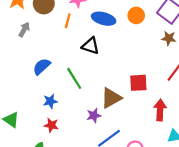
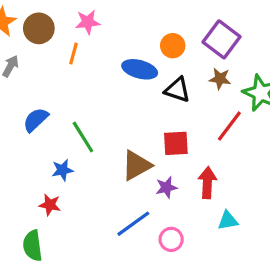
blue ellipse: (104, 19) -> (140, 69), moved
black triangle: (91, 46) -> (177, 90), moved
blue star: (50, 101) -> (62, 170), moved
purple star: (94, 115) -> (166, 187), moved

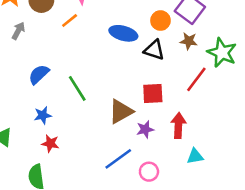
orange circle: (173, 46) -> (160, 21), moved
orange line: (73, 54) -> (70, 21), turned 36
blue star: (62, 170) -> (43, 115), moved

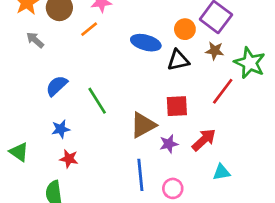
gray arrow: (18, 31) -> (35, 40), turned -78
black triangle: (154, 50) -> (178, 60), turned -30
red arrow: (178, 126) -> (204, 140), turned 45
blue line: (118, 159) -> (140, 175), turned -60

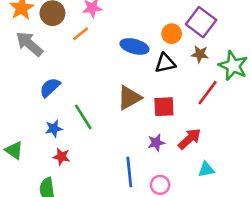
gray arrow: (35, 40) -> (29, 44), size x1.6
green line: (97, 101) -> (83, 117), moved
brown triangle: (143, 125) -> (129, 98), moved

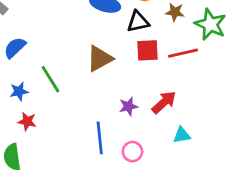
red line: (208, 93) -> (183, 53), turned 40
red square: (164, 107) -> (148, 50), moved

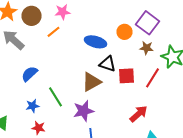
black triangle: (138, 22) -> (108, 64), moved, turned 30
red line: (183, 53) -> (152, 78), turned -45
purple star: (128, 106) -> (84, 111), moved, size x1.5

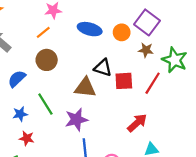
brown circle: (32, 16) -> (47, 60), moved
blue ellipse: (96, 42) -> (90, 29), moved
brown triangle: (92, 82) -> (85, 88), turned 35

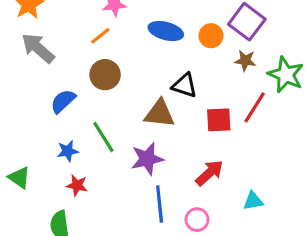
red square: (124, 81) -> (219, 120), moved
red arrow: (137, 123) -> (209, 173), moved

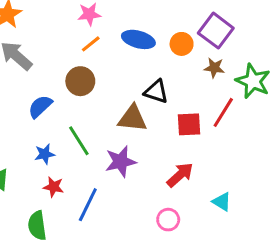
orange line: (100, 36) -> (91, 44), moved
cyan triangle: (253, 201) -> (222, 202), turned 42
blue line: (160, 204) -> (88, 205), moved, turned 32

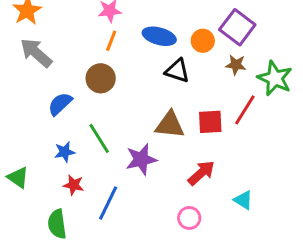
orange line: (91, 44) -> (111, 41), turned -30
black triangle: (156, 92) -> (177, 71), moved
brown triangle: (132, 118) -> (170, 125), moved

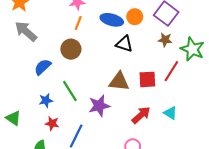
orange circle: (203, 41) -> (135, 17), moved
cyan triangle: (243, 200) -> (170, 113), moved

